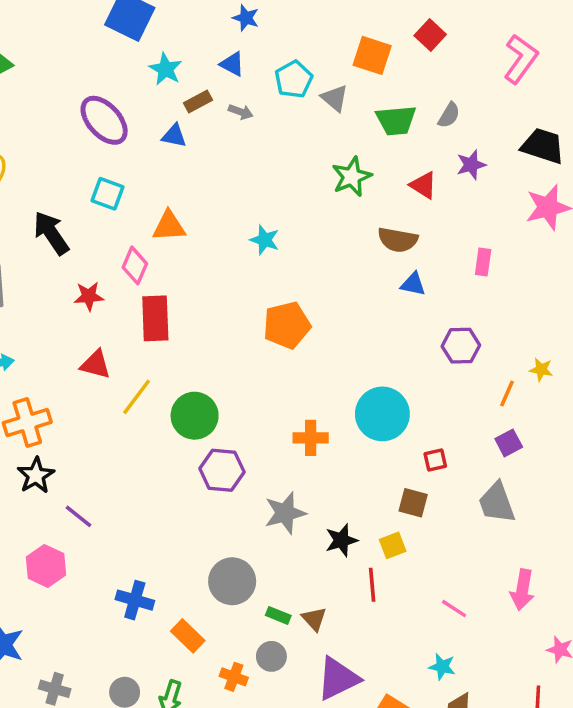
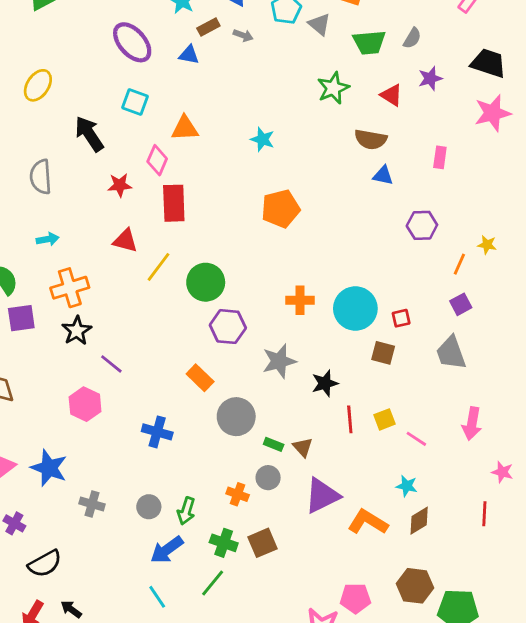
cyan circle: (382, 414) -> (355, 309), moved
yellow square: (393, 545) -> (384, 419), moved
orange rectangle: (188, 636) -> (200, 378), moved

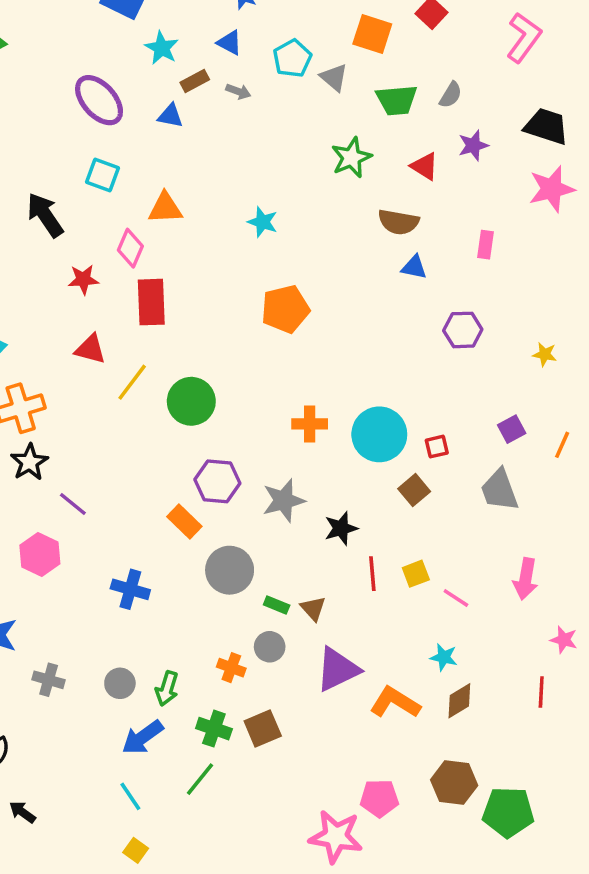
orange line: (459, 264) -> (562, 445), moved
purple hexagon: (228, 327) -> (217, 481), moved
brown square: (383, 353) -> (414, 490), turned 35

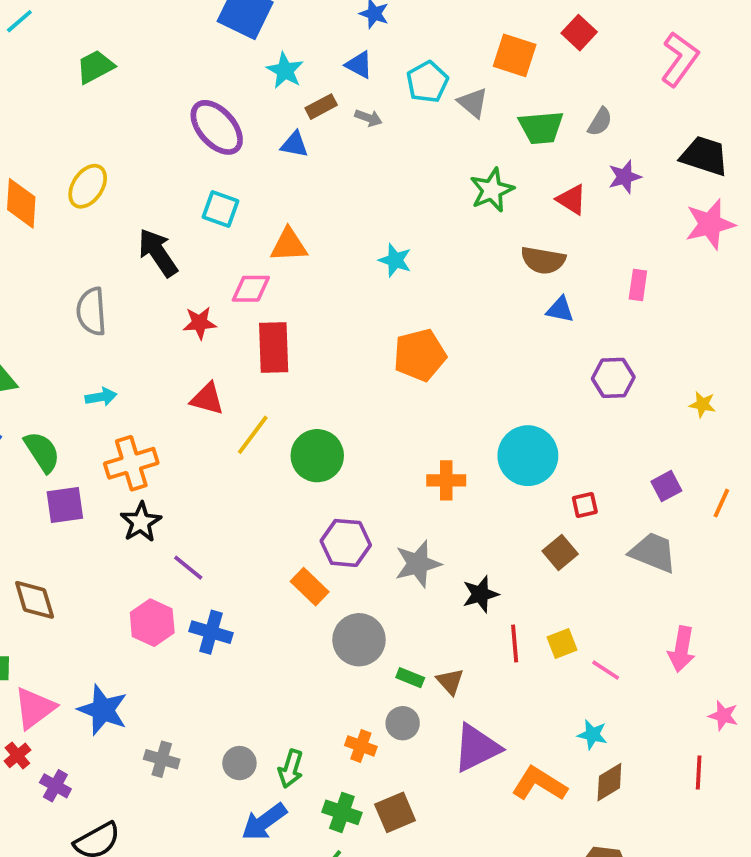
pink diamond: (130, 248) -> (251, 289), turned 66
cyan circle: (379, 434) -> (528, 456), moved
gray trapezoid: (499, 490) -> (653, 552), turned 132
blue cross: (130, 589) -> (211, 632), moved

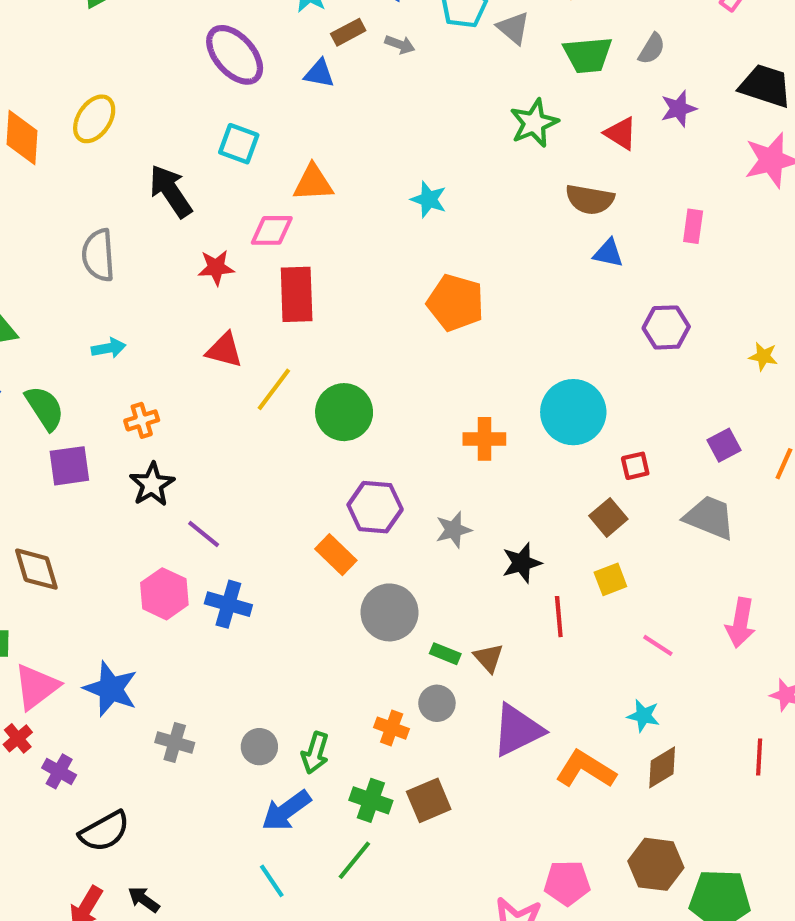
orange pentagon: (420, 355) -> (456, 303), turned 30
orange cross: (131, 463) -> (142, 420), size x0.6
gray star: (418, 564) -> (454, 530), size x0.7
yellow square: (562, 644) -> (610, 579), moved

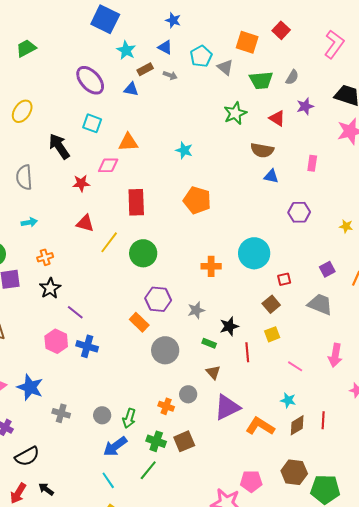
red rectangle: (297, 294) -> (136, 202), moved
green rectangle: (445, 654) -> (209, 343), moved
red line: (759, 757) -> (323, 420), moved

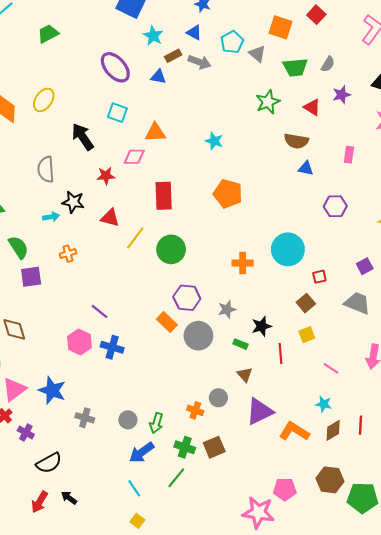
gray arrow: (170, 75) -> (199, 62), size x1.5
black star: (50, 288) -> (73, 202), moved, turned -30
gray circle: (165, 350) -> (198, 336), moved

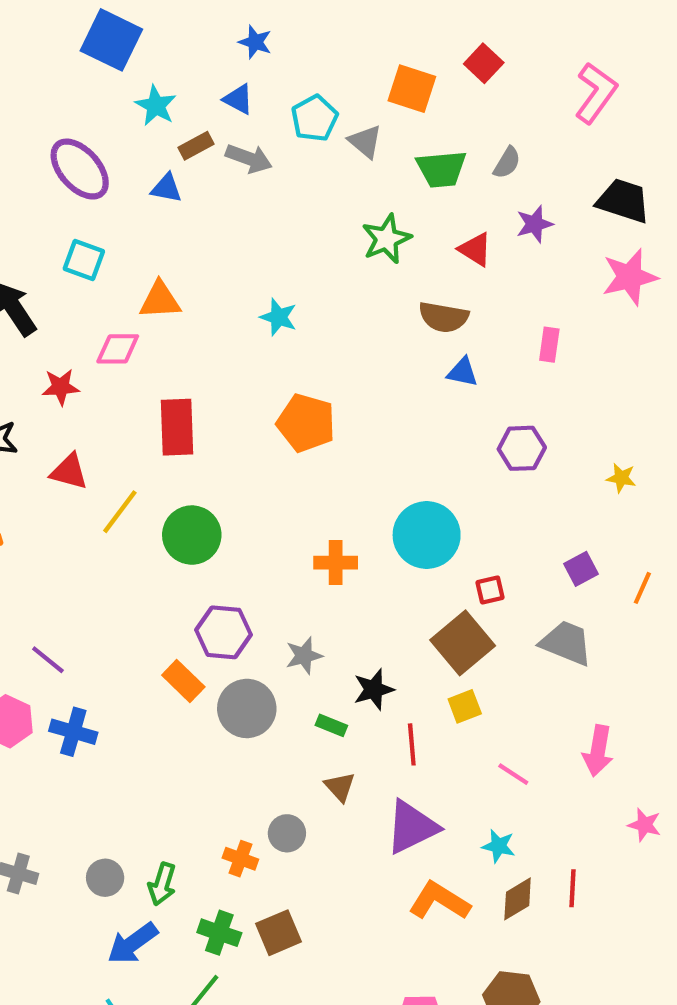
brown square: (306, 303) -> (463, 643), size x1.6
purple triangle: (259, 411) -> (412, 827), moved

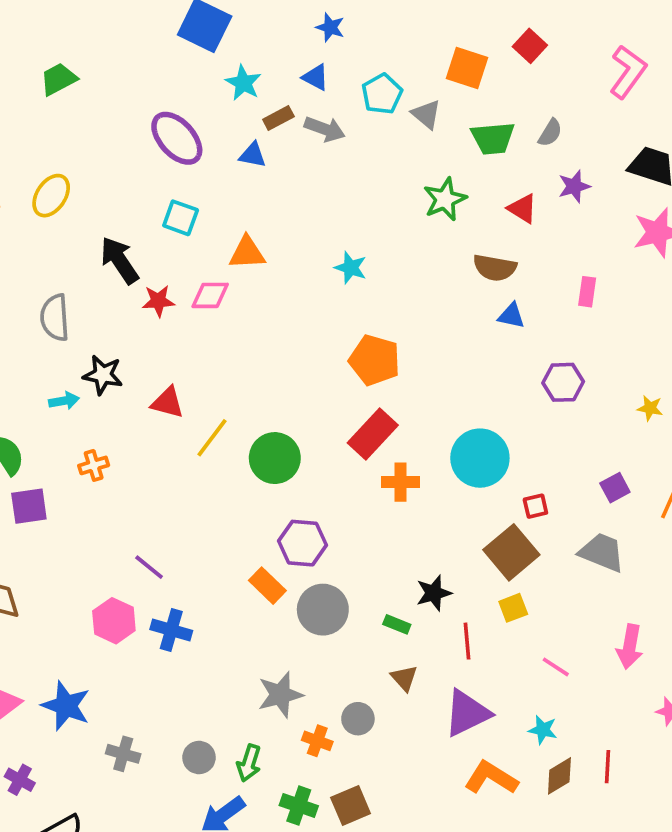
red star: (61, 387) -> (158, 301), moved
red rectangle: (177, 427) -> (373, 434), moved, turned 45
gray star: (304, 656) -> (280, 695), moved, size x1.4

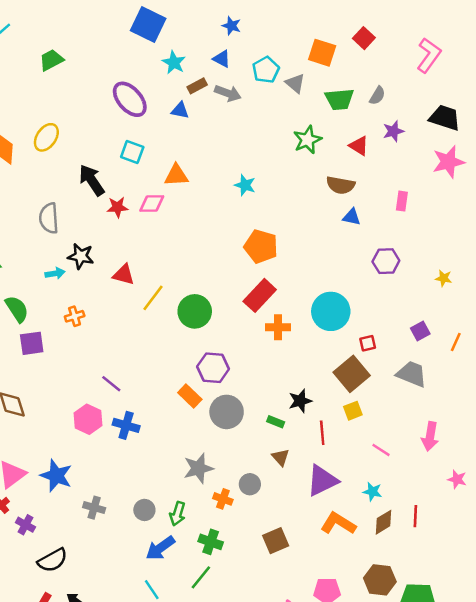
brown square: (351, 806) -> (276, 541), moved

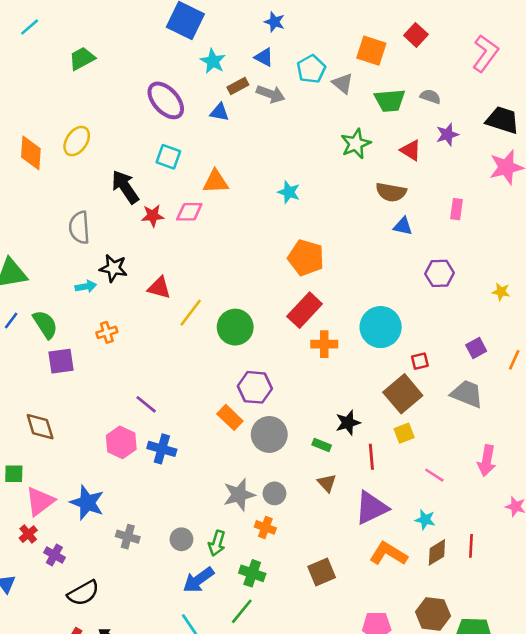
gray semicircle: (377, 96) -> (430, 97), turned -102
gray circle: (250, 484) -> (274, 493), moved

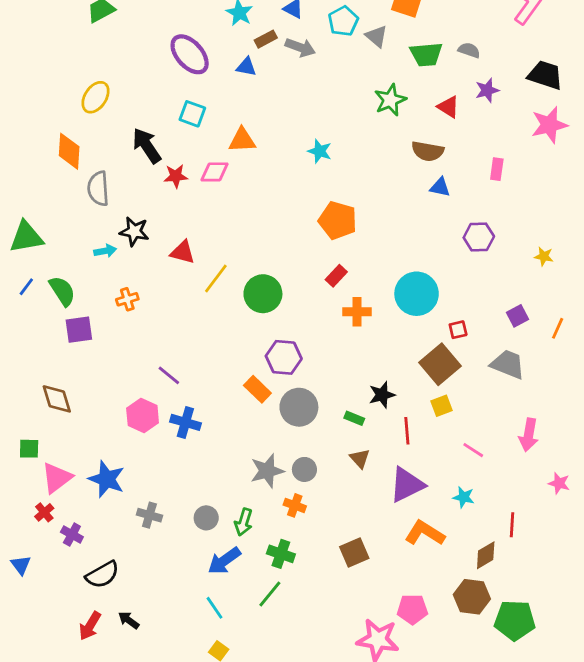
orange diamond: (31, 153) -> (69, 151), moved
red rectangle: (305, 310) -> (336, 276), size x0.6
brown diamond: (437, 552) -> (486, 555), moved

